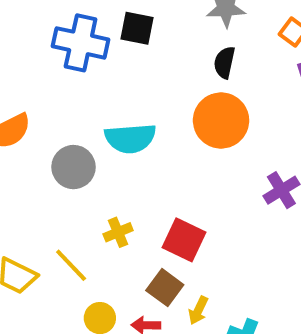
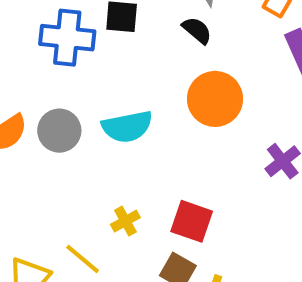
black semicircle: (224, 62) -> (197, 30), moved, turned 124
gray circle: (74, 167) -> (59, 131), moved

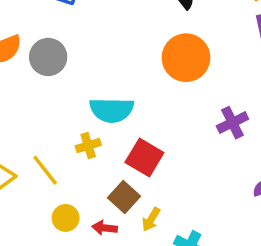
cyan semicircle: (127, 127) -> (112, 110), moved

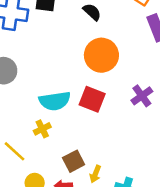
red square: (144, 158) -> (92, 99), moved
brown square: (124, 197) -> (74, 161), turned 30

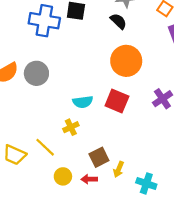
cyan semicircle: (55, 101) -> (83, 102), size x0.7

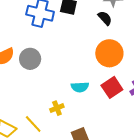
red square: (117, 101) -> (112, 87), moved, turned 30
cyan semicircle: (83, 102) -> (80, 87), moved

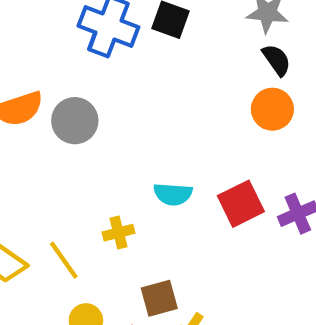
black semicircle: (105, 18) -> (277, 60), moved
orange circle: (109, 53) -> (272, 109), moved, size x0.7

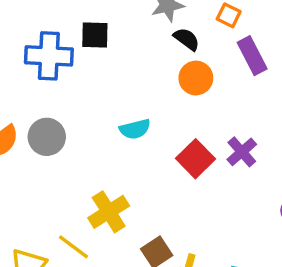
cyan semicircle: (173, 194) -> (135, 129), moved
yellow cross: (118, 233) -> (109, 212), size x1.6

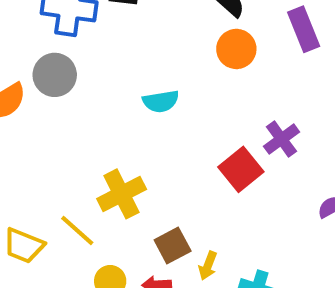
gray circle: (47, 137) -> (55, 75), moved
red square: (196, 159) -> (241, 169), moved

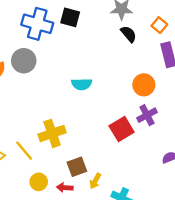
orange circle: (236, 49) -> (144, 85), moved

